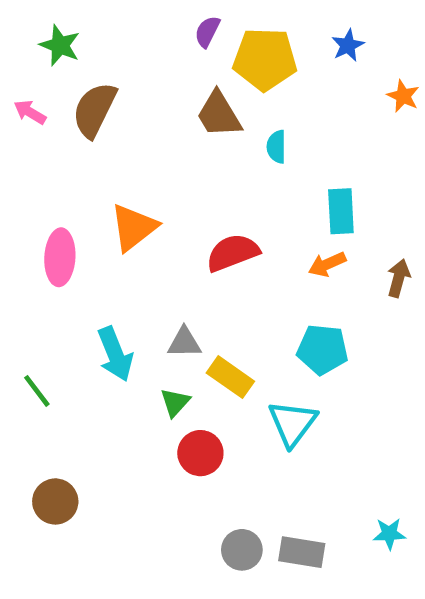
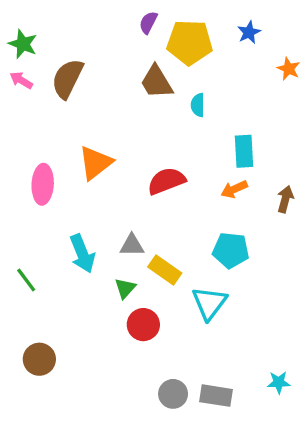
green star: (60, 45) -> (23, 44), moved

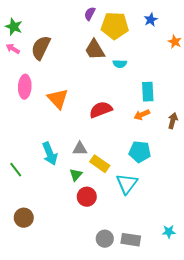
cyan semicircle: (198, 105) -> (120, 64), turned -88
orange triangle: (95, 163) -> (58, 99), turned -35
pink ellipse: (43, 184) -> (25, 87), moved

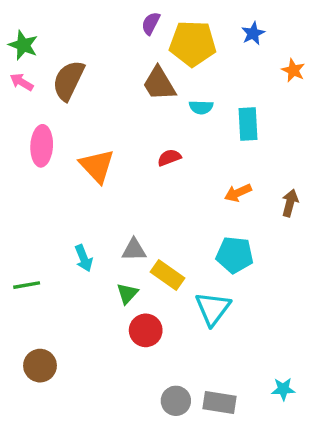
cyan rectangle: (148, 92) -> (248, 124), moved
red semicircle: (101, 110) -> (169, 158), moved, size x0.6
cyan arrow: (50, 154) -> (84, 258), size x0.7
green line: (16, 170) -> (27, 285), turned -63

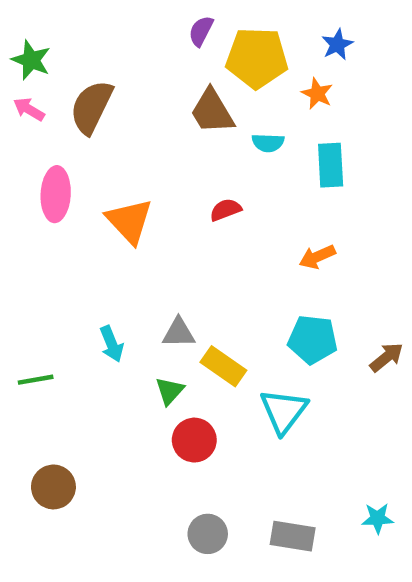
orange star: (293, 70) -> (317, 94), moved
brown arrow: (290, 203) -> (386, 357), moved, turned 36
gray circle: (176, 401) -> (208, 534), moved

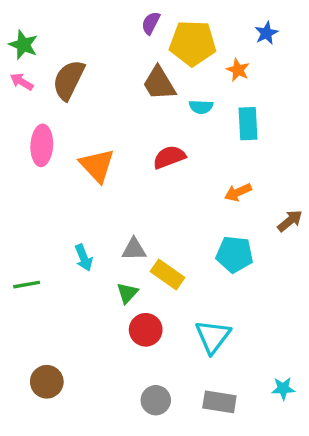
blue star: (337, 44) -> (266, 33), moved
red semicircle: (226, 210) -> (169, 157), size x1.4
brown arrow: (386, 357) -> (290, 221), moved
cyan triangle: (284, 411) -> (213, 336), moved
brown circle: (53, 487) -> (47, 382), moved

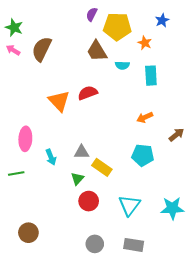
pink ellipse: (42, 145) -> (25, 139), moved
red semicircle: (169, 157) -> (88, 93), moved
cyan star: (283, 388) -> (172, 208), moved, size x1.6

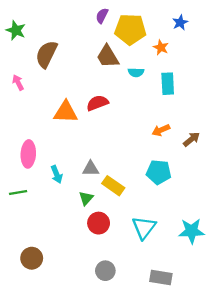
pink arrow: (13, 50) -> (18, 83), moved, turned 32
orange triangle: (59, 101) -> (66, 112), turned -45
brown arrow: (176, 135) -> (191, 139), moved
gray rectangle: (134, 245) -> (161, 277), moved

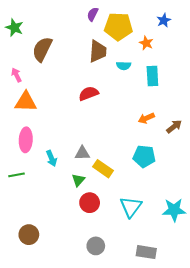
brown trapezoid: (108, 56) -> (98, 51), turned -145
orange triangle: (66, 112) -> (26, 102), moved

